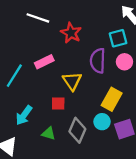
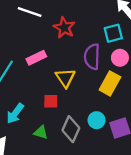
yellow rectangle: (112, 99) -> (110, 83), moved

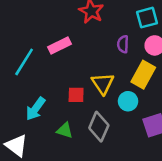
purple semicircle: (92, 57) -> (123, 44), size x0.6
yellow triangle: (65, 78) -> (103, 83), moved
cyan circle: (97, 120) -> (128, 101), moved

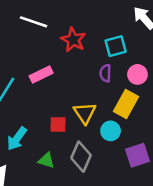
cyan square: (147, 18) -> (116, 46), moved

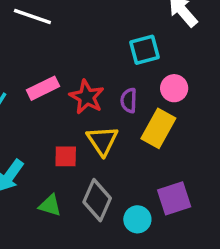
red star: (73, 40) -> (87, 97), moved
purple semicircle: (105, 73) -> (129, 100), moved
cyan circle: (111, 131) -> (137, 219), moved

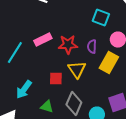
cyan square: (144, 50) -> (101, 18), turned 36
red star: (87, 97) -> (68, 44), turned -30

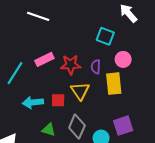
yellow rectangle: (109, 62) -> (114, 84), turned -35
cyan arrow: (24, 90) -> (33, 102), moved, turned 48

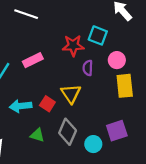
red star: (71, 65) -> (73, 46), moved
yellow rectangle: (114, 84) -> (125, 86), moved
red square: (58, 100) -> (47, 104), turned 32

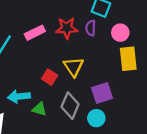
red star: (73, 46) -> (67, 28), moved
purple semicircle: (88, 68) -> (91, 28), moved
cyan arrow: (21, 106) -> (19, 96), moved
purple square: (117, 131) -> (102, 93), moved

